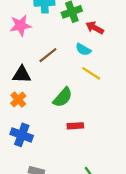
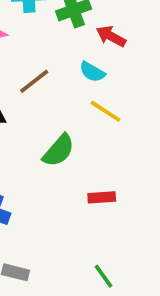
red rectangle: (75, 126) -> (102, 197), moved

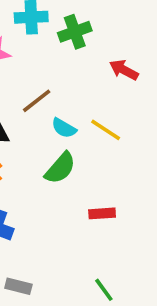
red arrow: (111, 36) -> (124, 70), moved
cyan semicircle: (92, 72) -> (64, 128), moved

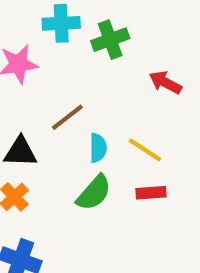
cyan semicircle: (64, 128) -> (98, 148), turned -120
red rectangle: (102, 213) -> (151, 193), moved

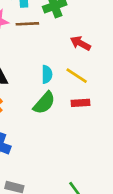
red arrow: (165, 82) -> (80, 43), moved
brown line: (67, 117) -> (27, 24), moved, turned 35

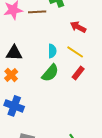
red rectangle: (80, 103) -> (78, 73), turned -48

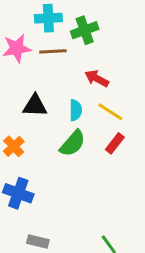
red arrow: (78, 27) -> (97, 78), moved
black triangle: (14, 53) -> (35, 106), moved

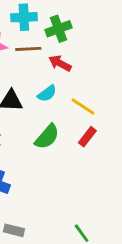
red arrow: (97, 78) -> (60, 63), moved
cyan semicircle: (76, 110) -> (47, 94), moved, turned 54

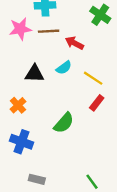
green cross: (59, 29) -> (100, 15), moved, turned -36
green semicircle: (47, 137) -> (64, 123), moved

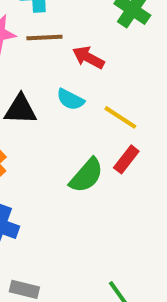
cyan semicircle: (64, 68) -> (70, 99), turned 63
green semicircle: (64, 123) -> (86, 175), moved

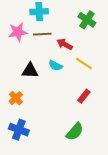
yellow line: (120, 117) -> (84, 64), moved
green semicircle: (86, 175) -> (75, 132), moved

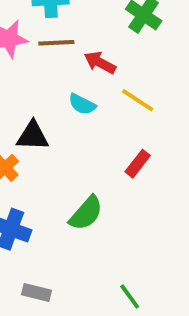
black triangle: (30, 71) -> (33, 136), moved
green semicircle: (75, 132) -> (86, 213), moved

